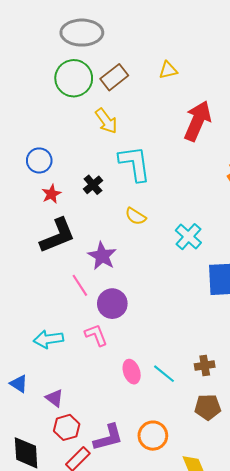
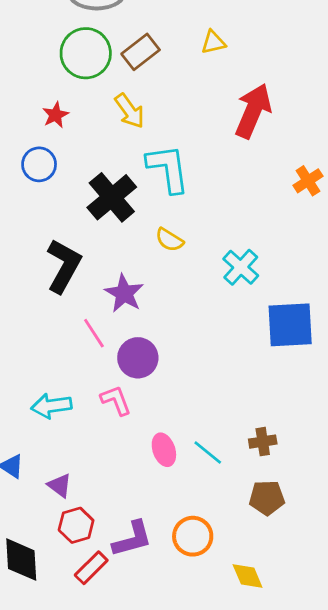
black cross: (93, 185) -> (112, 197), size x1.8
red star: (51, 194) -> (56, 115), moved
black L-shape: (57, 236) -> (64, 266), turned -39

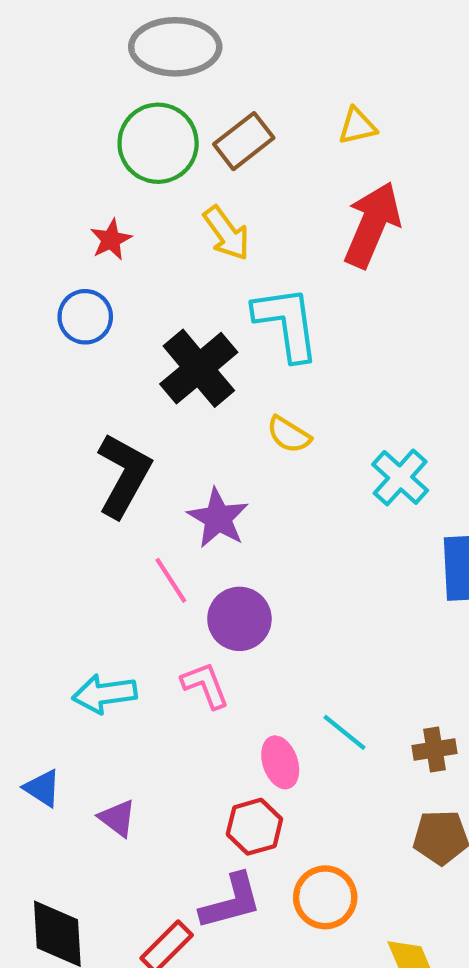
red arrow: (253, 111) -> (372, 225), moved
cyan line: (208, 453) -> (344, 732), moved
red hexagon: (76, 525) -> (254, 827), moved

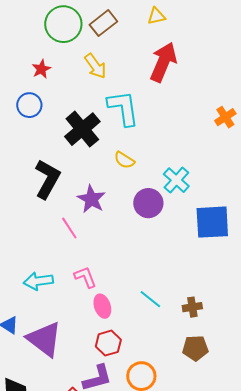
purple circle: (239, 619) -> (148, 203), moved
pink ellipse: (280, 762) -> (102, 306), moved
purple triangle: (117, 818) -> (44, 339), size x2.0

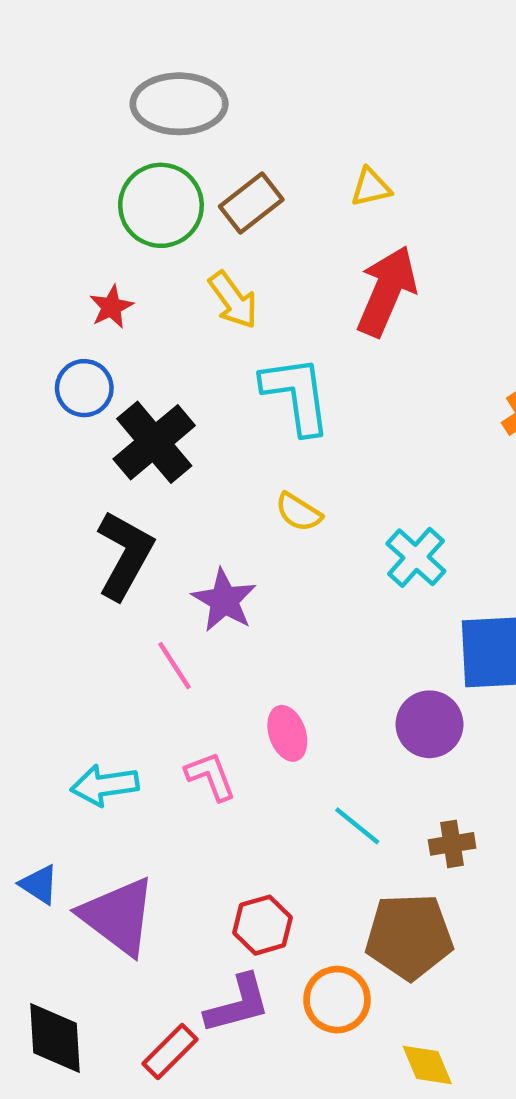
black cross: (82, 129) -> (154, 442), moved
purple circle: (148, 203) -> (429, 724), moved
pink ellipse: (102, 306) -> (287, 733), moved
brown pentagon: (195, 348) -> (409, 936), moved, size x1.5

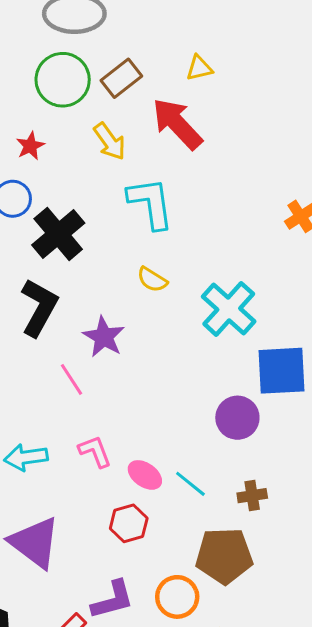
red arrow: (387, 291) -> (177, 124), moved, turned -66
cyan cross: (416, 557) -> (229, 309), size x1.4
pink ellipse: (287, 733) -> (145, 475), moved, turned -36
red hexagon: (263, 925) -> (129, 523), moved

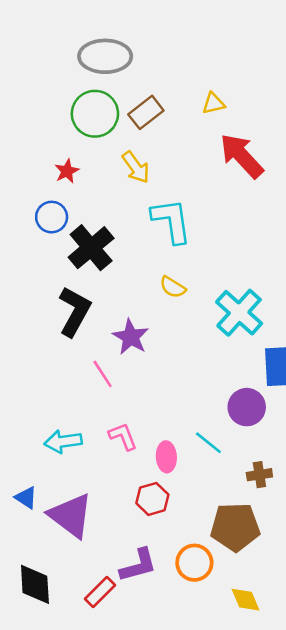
red arrow: (177, 124) -> (242, 156), moved
pink ellipse: (145, 475) -> (166, 457), turned 52
cyan line: (190, 484) -> (208, 443), moved

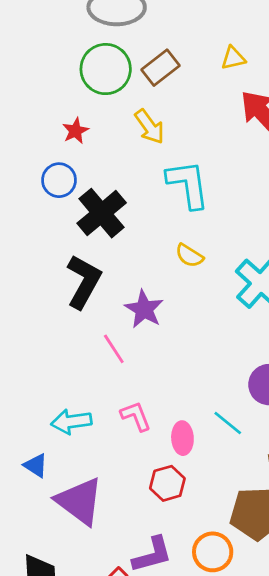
blue triangle: (26, 498) -> (36, 466), moved

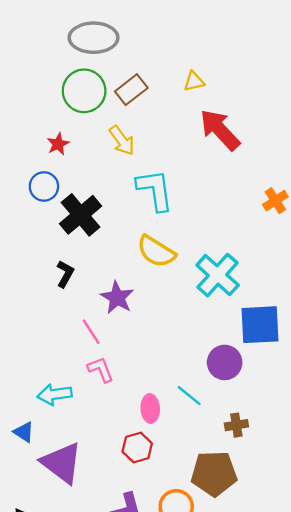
yellow semicircle: (189, 256) -> (156, 251), size x1.6
black L-shape: (84, 282) -> (65, 274), size x0.6
pink L-shape: (136, 416) -> (101, 370), moved

